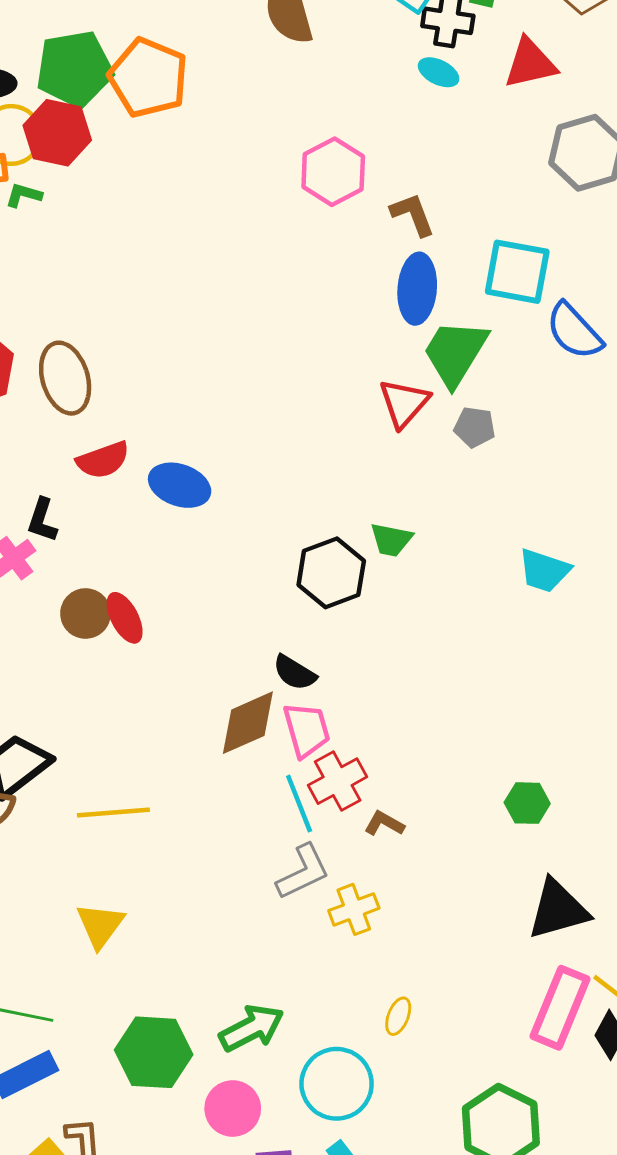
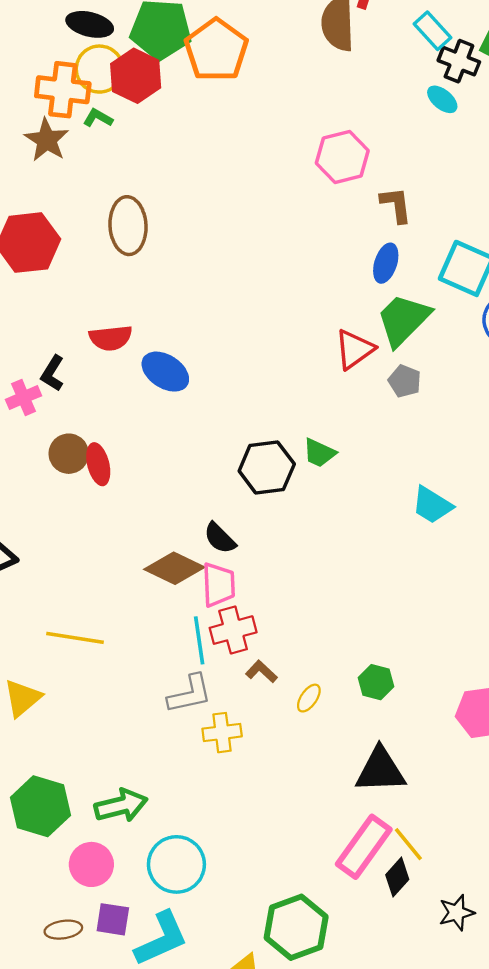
blue ellipse: (417, 289) -> (386, 263), size x0.7
brown ellipse: (65, 378) -> (128, 226), moved
brown diamond: (248, 723) -> (174, 568), turned 36
yellow line: (113, 813) -> (75, 638), moved
yellow ellipse: (398, 1016) -> (309, 698), moved

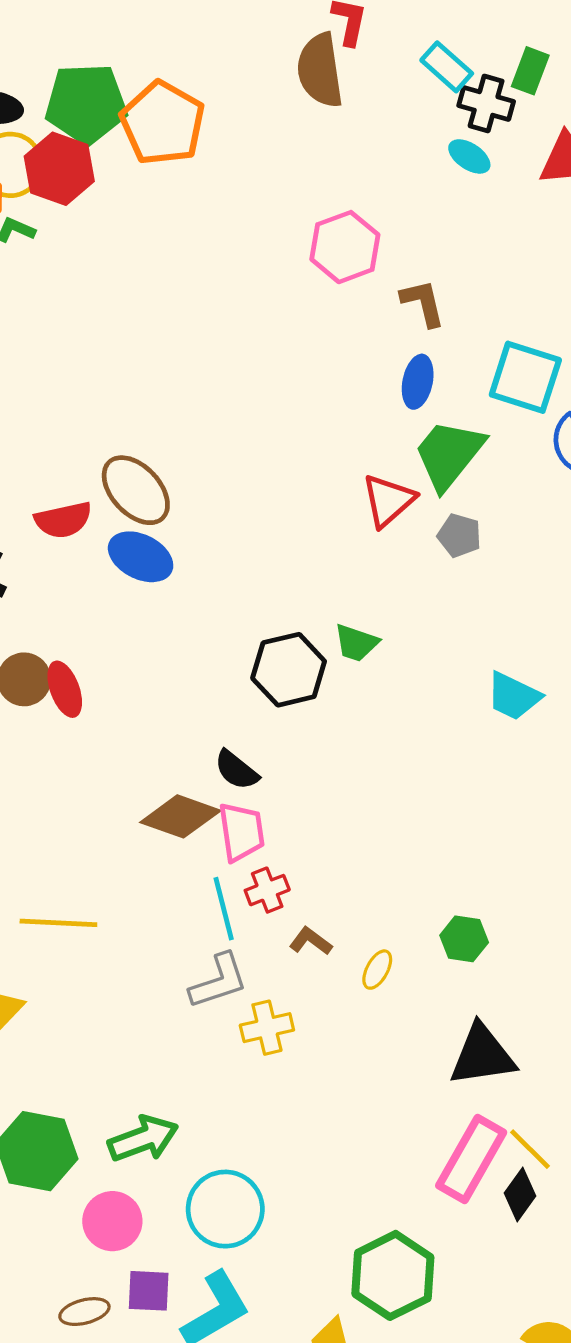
brown ellipse: (128, 226) -> (136, 490), moved, turned -34
red cross: (233, 630) -> (267, 890), size x0.7

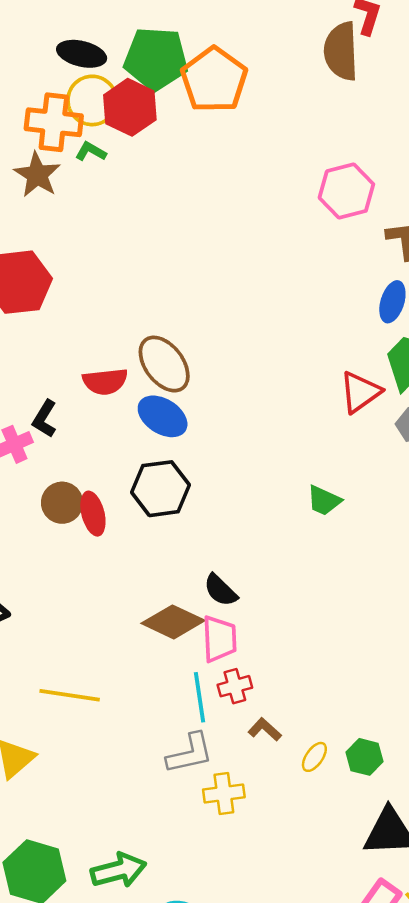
black hexagon: (289, 670) -> (161, 489), moved
green hexagon: (464, 939) -> (364, 757), moved

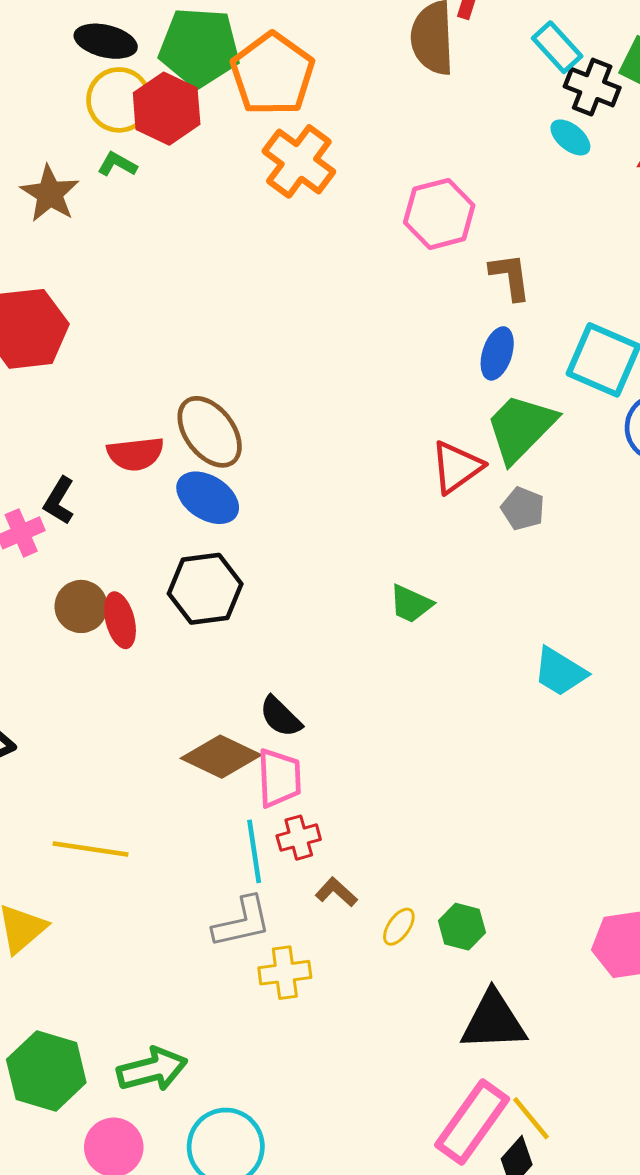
orange cross: (54, 122) -> (299, 161), moved, turned 30

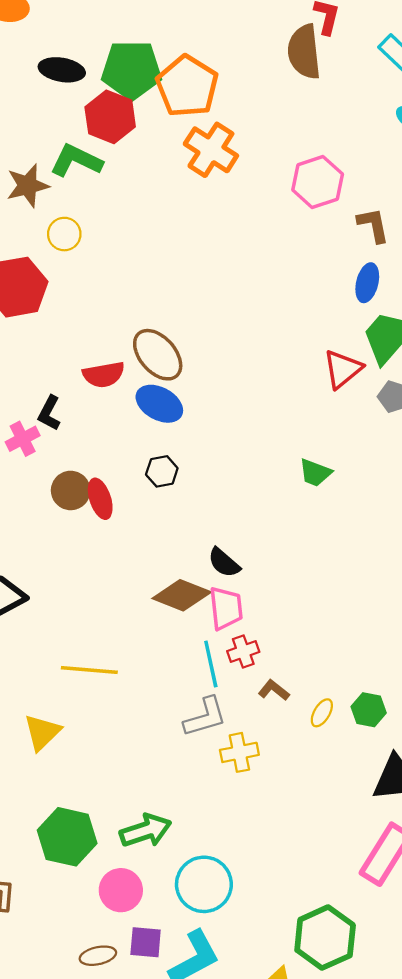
yellow circle: (119, 100) -> (64, 234), moved, size x0.7
green L-shape: (117, 164) -> (76, 161), size x1.8
brown star: (50, 194) -> (28, 186), turned 30
black hexagon: (205, 589) -> (162, 471), size x0.6

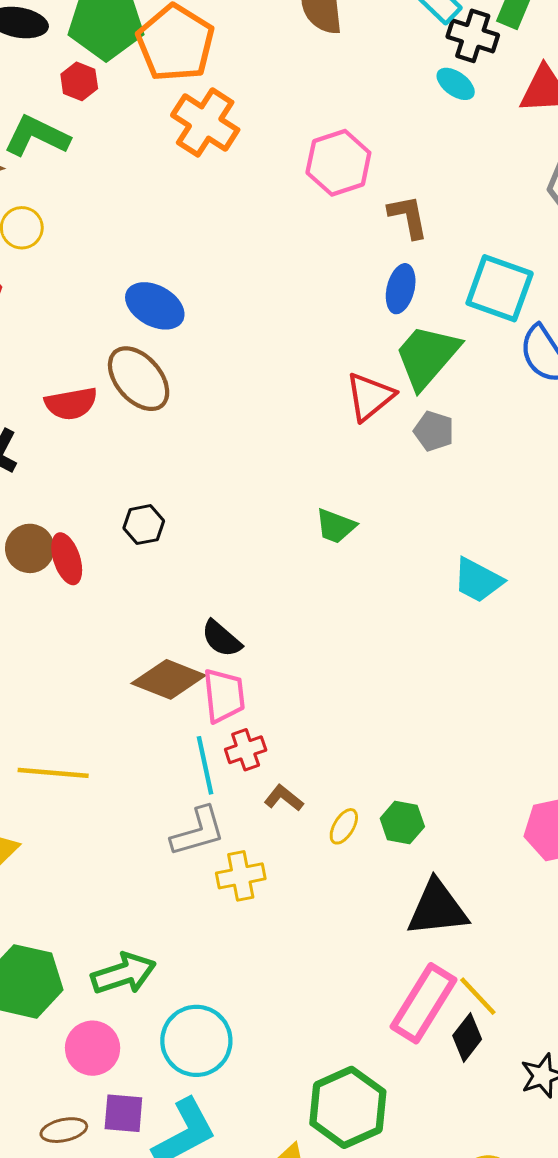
red hexagon: (110, 117) -> (79, 81), size x0.6
blue ellipse: (159, 404) -> (155, 306), moved

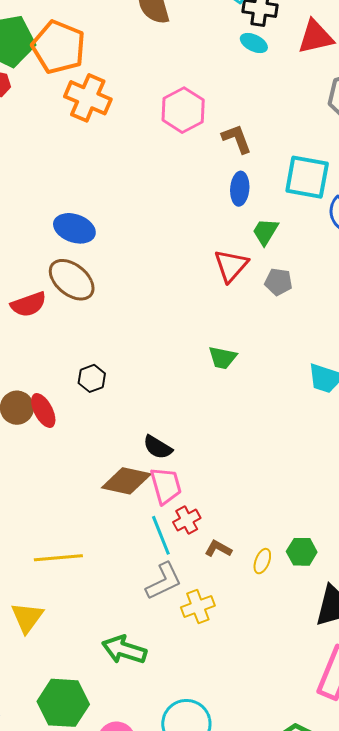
green trapezoid: (427, 356) -> (265, 232), size x0.6
green arrow: (123, 974) -> (124, 650), moved, turned -135

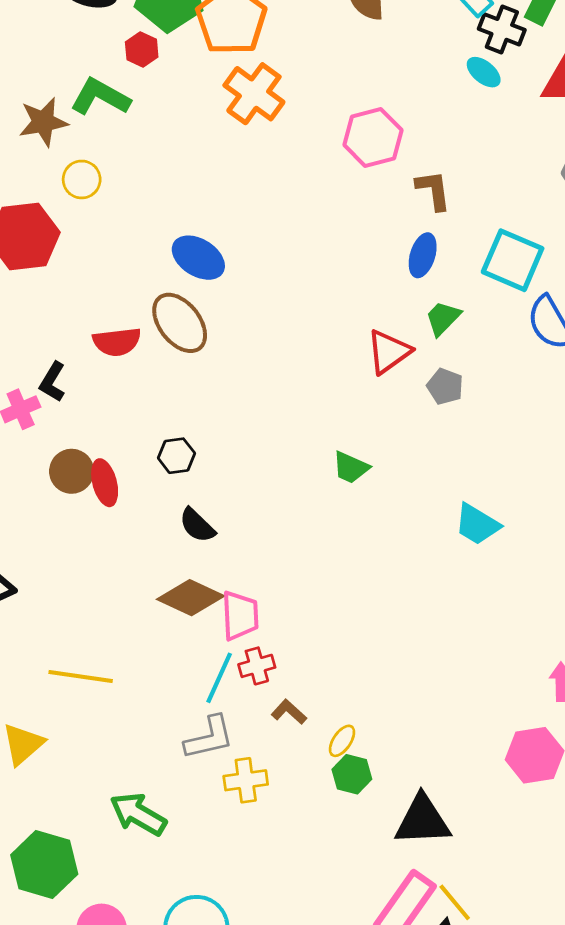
black semicircle: (158, 447) -> (197, 525), moved
cyan line: (161, 535) -> (219, 678), turned 33
green hexagon: (302, 552) -> (352, 774), moved

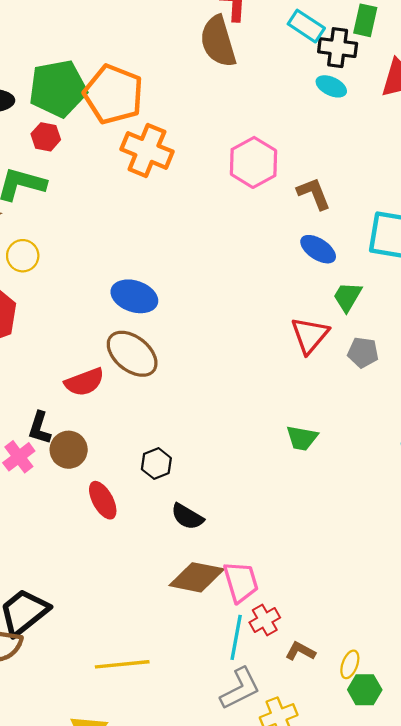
blue ellipse: (423, 255) -> (318, 249), turned -60
brown circle: (72, 471) -> (69, 450), moved

